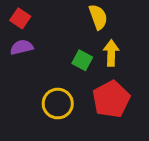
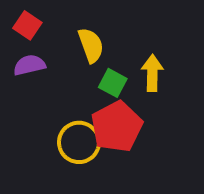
yellow semicircle: (98, 17) -> (91, 45), moved
red pentagon: (111, 99) -> (117, 127), moved

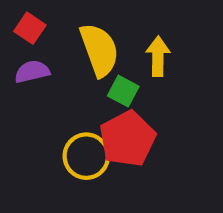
yellow semicircle: (91, 45) -> (99, 50), size x1.4
yellow arrow: (152, 73) -> (158, 56), moved

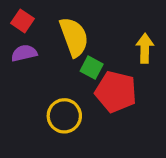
yellow arrow: (158, 56) -> (145, 48), moved
red pentagon: (128, 139) -> (116, 92), moved, turned -30

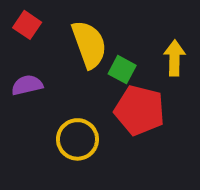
purple semicircle: (24, 53) -> (27, 85), moved
green square: (92, 68) -> (122, 70), moved

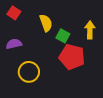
yellow semicircle: (89, 44) -> (46, 23), size x0.7
yellow circle: (77, 139) -> (29, 72), moved

